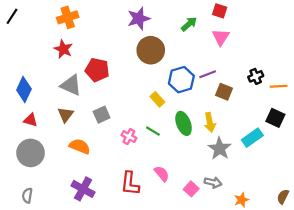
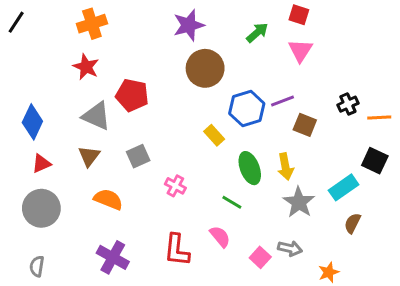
red triangle: (31, 120) -> (41, 164), turned -40
green line: (153, 131) -> (232, 202), moved
brown semicircle: (283, 197) -> (352, 223), moved

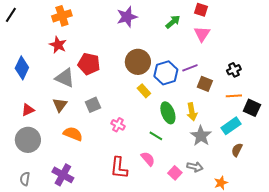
brown circle: (205, 68) -> (138, 62), moved
orange line: (379, 117) -> (234, 96), moved
blue diamond: (32, 122) -> (22, 68), moved
purple cross: (113, 257) -> (63, 175), moved

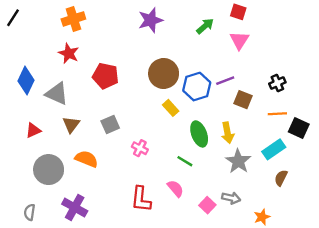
gray triangle: (65, 78) -> (57, 94), moved
gray circle: (28, 140) -> (49, 170), moved

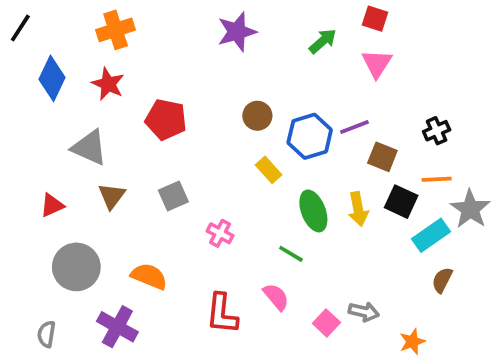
brown circle: (164, 74) -> (257, 116), size x0.6
blue diamond: (26, 81) -> (52, 78), moved
black square: (299, 128) -> (401, 202), moved
orange semicircle: (86, 159) -> (149, 276), moved
gray star: (238, 161) -> (470, 209), moved

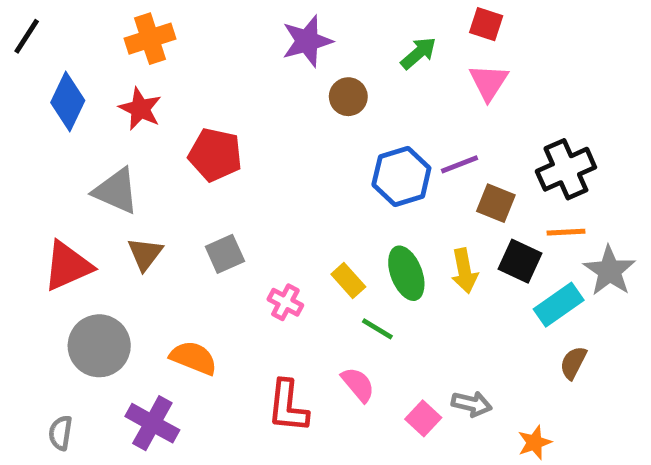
brown circle: (257, 116) -> (348, 97), moved
black cross: (437, 131) -> (566, 169), size x1.6
yellow rectangle: (269, 170) -> (348, 280), moved
red triangle: (52, 205) -> (68, 266), size x1.6

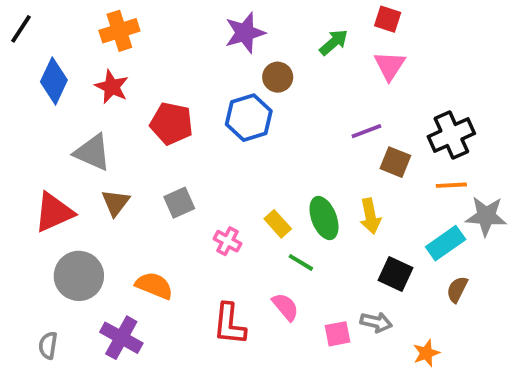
blue hexagon: (401, 176) -> (249, 118), moved
black square: (520, 261) -> (395, 274), moved
gray star: (609, 271) -> (486, 216), turned -30
pink square: (423, 418) -> (338, 334), turned 36

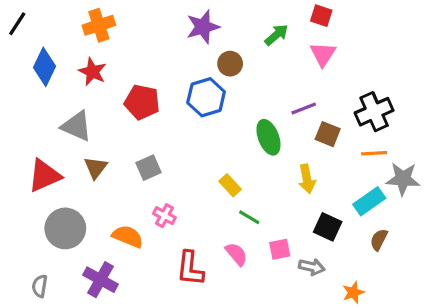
green ellipse: (324, 218) -> (268, 137), moved
pink cross: (228, 241) -> (164, 216), moved
pink square: (338, 334) -> (280, 249), moved

